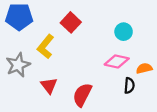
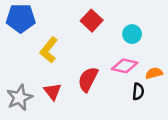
red square: (71, 22) -> (92, 21), moved
gray star: (18, 65) -> (20, 98), moved
red semicircle: (82, 95) -> (88, 79), moved

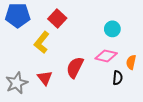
red square: (92, 21) -> (57, 19), moved
orange semicircle: (154, 73) -> (131, 62), turned -64

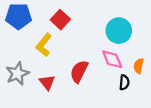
cyan circle: (112, 29) -> (119, 31), size x1.5
pink diamond: (106, 56) -> (112, 59), turned 55
gray star: (17, 83) -> (17, 74), moved

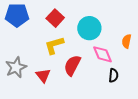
cyan circle: (119, 31) -> (89, 28), moved
yellow L-shape: (44, 45) -> (54, 45), moved, turned 35
orange semicircle: (139, 66) -> (127, 41), moved

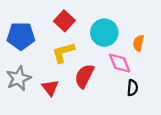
blue pentagon: (17, 15) -> (21, 36), moved
orange semicircle: (127, 41) -> (138, 43), moved

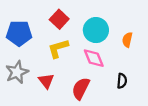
pink diamond: (120, 63) -> (94, 58), moved
red semicircle: (84, 76) -> (81, 88), moved

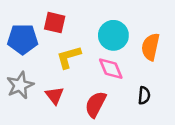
red square: (59, 19) -> (55, 23), moved, turned -30
orange semicircle: (127, 40) -> (150, 47), size x1.5

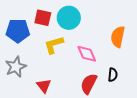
cyan circle: (113, 35) -> (69, 18), moved
red triangle: (55, 95) -> (44, 86), moved
red semicircle: (96, 104) -> (89, 84), moved

